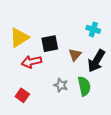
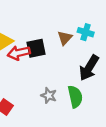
brown triangle: (75, 55) -> (65, 38), moved
red arrow: (31, 62) -> (19, 53), moved

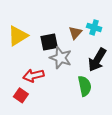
red arrow: (19, 53) -> (33, 76), moved
gray star: (49, 95) -> (61, 58), moved, size x1.5

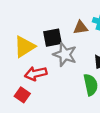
brown triangle: (75, 33) -> (81, 28), turned 40
yellow triangle: (18, 36) -> (24, 47), moved

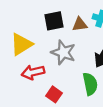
black square: (53, 38) -> (54, 21), moved
red square: (22, 95) -> (54, 94), moved

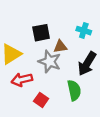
brown triangle: (80, 24) -> (60, 47), moved

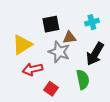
cyan cross: (84, 31) -> (92, 22), turned -32

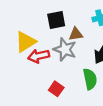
red arrow: (33, 69) -> (39, 56), moved

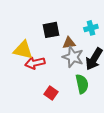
yellow triangle: (26, 42) -> (23, 50), turned 45
gray star: (65, 49) -> (73, 57), moved

